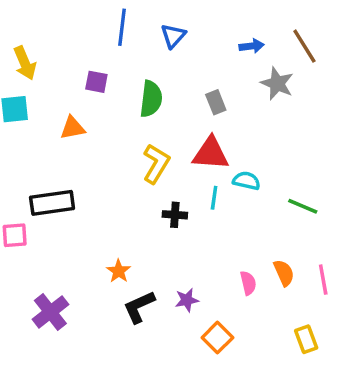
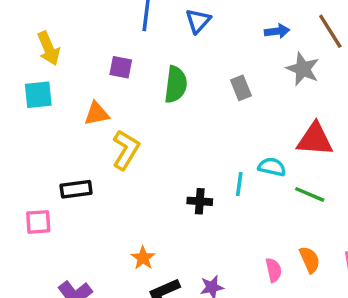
red triangle: (211, 153) -> (315, 139), moved
yellow L-shape: (156, 164) -> (126, 150), moved
black rectangle: (52, 203) -> (76, 189), size x0.7
green line: (303, 206) -> (310, 194), moved

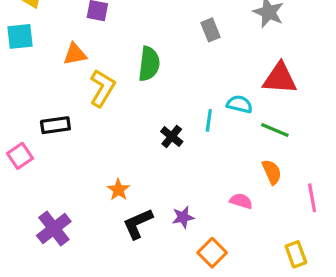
green semicircle: (176, 84) -> (149, 64), moved
black cross: (200, 201) -> (172, 136), turned 35
pink square: (38, 222) -> (20, 156), turned -30
orange semicircle: (310, 260) -> (272, 172), moved
pink semicircle: (274, 270) -> (241, 201), turned -60

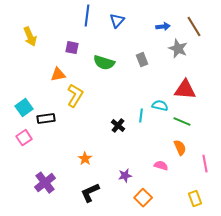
cyan square: (20, 36) -> (24, 108), moved, turned -30
green semicircle: (149, 64) -> (104, 63), moved, turned 100
black L-shape: (138, 224) -> (90, 193), moved

